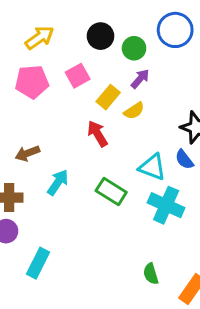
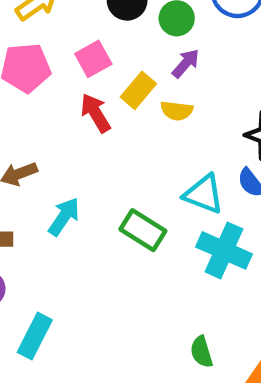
yellow semicircle: (134, 111) -> (177, 111), turned 40
red arrow: (97, 134) -> (96, 113), moved

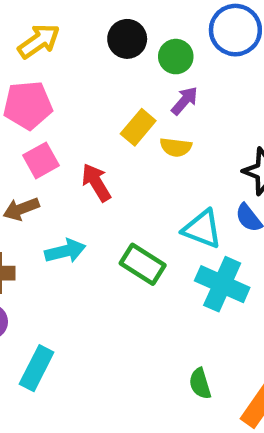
pink square: (93, 59) -> (41, 160), moved
red arrow: (96, 113) -> (96, 182), moved
cyan arrow: (64, 217) -> (65, 251), turned 42

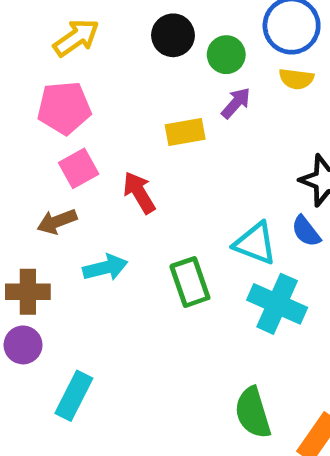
yellow rectangle: (138, 127) -> (185, 132), turned 40
yellow semicircle: (176, 147) -> (296, 79), moved
green rectangle: (143, 264) -> (190, 282), turned 39
green semicircle: (200, 384) -> (253, 413), size x1.5

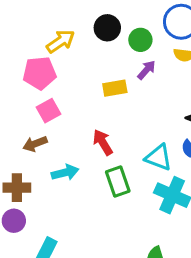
yellow arrow: (76, 38) -> (61, 41), moved
red arrow: (139, 193) -> (103, 142), moved

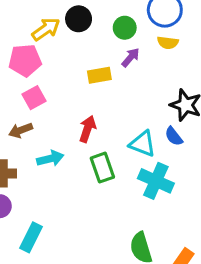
black circle: (107, 28) -> (79, 19), moved
red arrow: (103, 142) -> (87, 129), turned 50

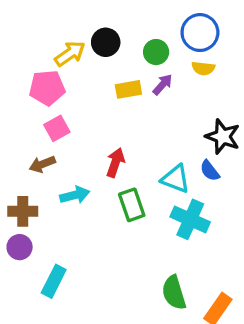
yellow rectangle: (99, 75) -> (128, 89), moved

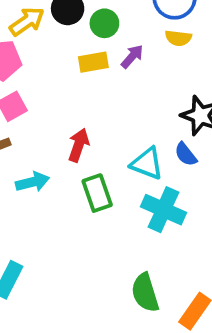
green circle: (156, 52) -> (104, 23), moved

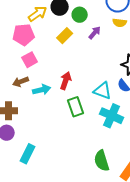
yellow rectangle: (93, 62) -> (65, 36), moved, turned -35
cyan arrow: (33, 182) -> (42, 90), moved

